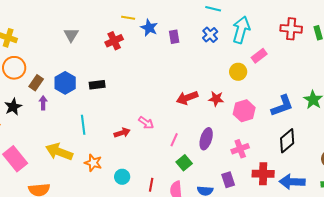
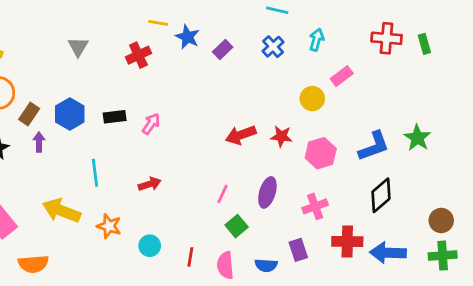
cyan arrow: (241, 30) -> (316, 40), size x0.6
purple rectangle: (174, 37) -> (223, 49), turned 56
pink arrow: (146, 123) -> (151, 124), moved, turned -91

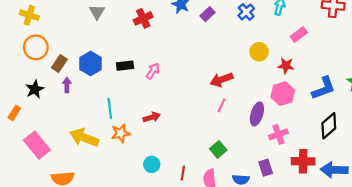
yellow circle: (312, 99) -> (259, 52), moved
red star: (281, 136) -> (286, 66), moved
purple ellipse: (267, 192) -> (257, 114), moved
pink line: (223, 194) -> (222, 105), moved
orange star: (109, 226) -> (121, 133), moved, turned -30

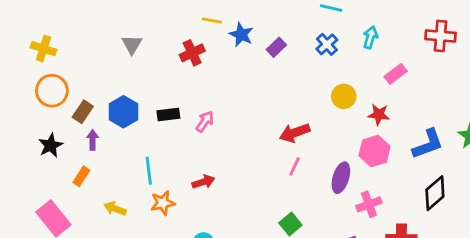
orange rectangle: (14, 113) -> (81, 176), moved
yellow arrow: (84, 138) -> (115, 209), size x0.6

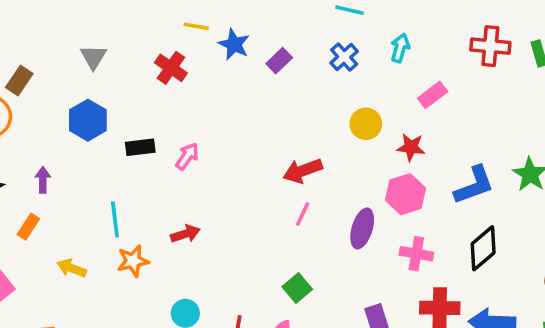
red cross: (192, 53) -> (171, 68), turned -30
brown rectangle: (83, 112) -> (19, 80), moved
blue hexagon: (123, 112) -> (88, 120), moved
pink cross: (369, 204) -> (416, 254), moved, turned 30

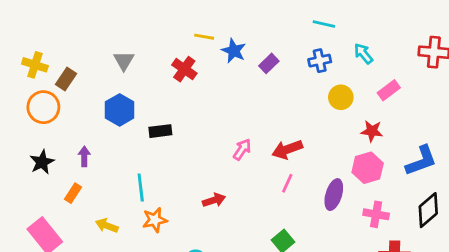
cyan arrow: (400, 48) -> (363, 54), turned -55
blue cross: (344, 57) -> (320, 61), turned 30
yellow circle: (366, 124) -> (341, 97), moved
pink arrow: (187, 156) -> (242, 149), moved
red arrow: (185, 234) -> (214, 200), moved

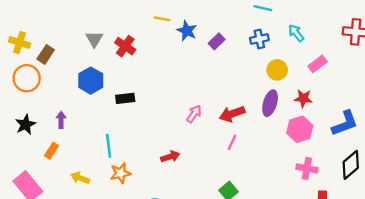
red cross: (184, 69) -> (125, 46), moved
purple ellipse: (334, 195) -> (270, 103), moved

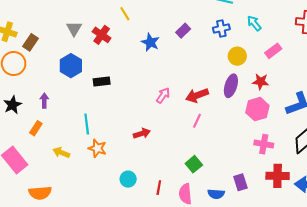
yellow line: (162, 19) -> (125, 14), moved, turned 48
blue star: (187, 31) -> (150, 42), moved
orange star: (120, 173) -> (97, 148), turned 30

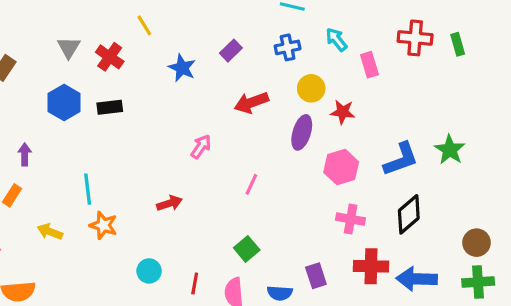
pink rectangle: (273, 51) -> (369, 65), moved, turned -70
black rectangle: (102, 82) -> (110, 107), moved
red star: (261, 82) -> (343, 112), moved
red arrow: (197, 95) -> (251, 103), moved

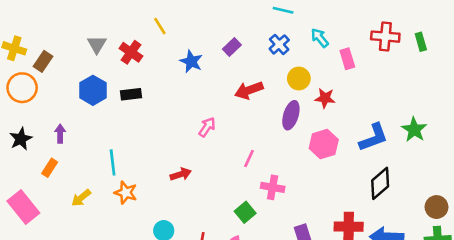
blue cross: (288, 47) -> (279, 44), turned -30
pink cross: (351, 219) -> (273, 187), moved
yellow arrow: (50, 232) -> (81, 198), turned -60

